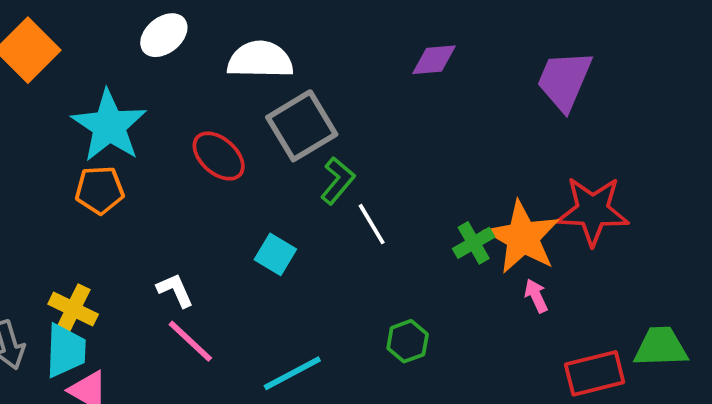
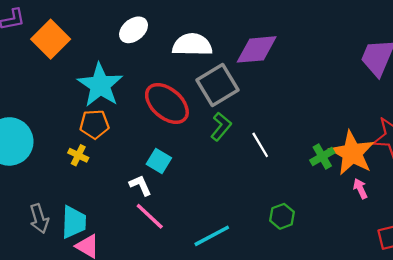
purple diamond: (434, 60) -> (257, 49), moved, size x1.5
red ellipse: (219, 156) -> (167, 103), size x1.4
green L-shape: (338, 181) -> (221, 127), moved
cyan square: (275, 254) -> (159, 161), moved
yellow cross: (73, 309) -> (78, 155), moved, size x0.7

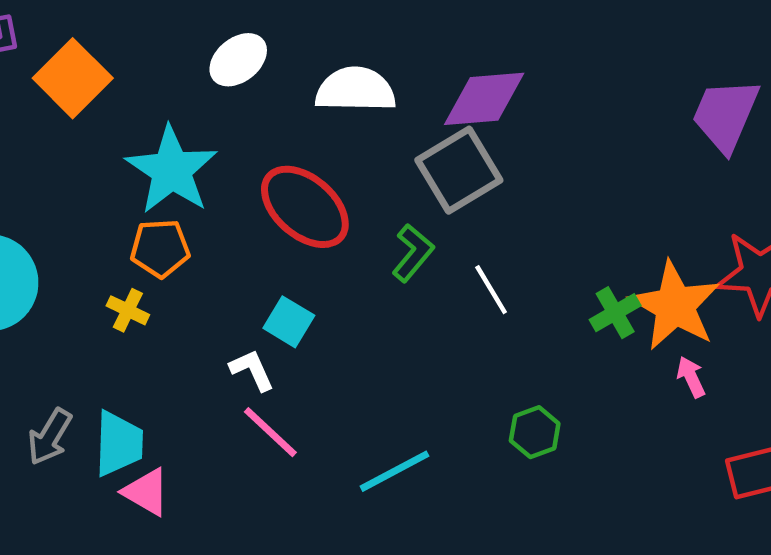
gray square: (218, 85) -> (459, 170), moved
gray arrow: (39, 219) -> (50, 437), turned 48

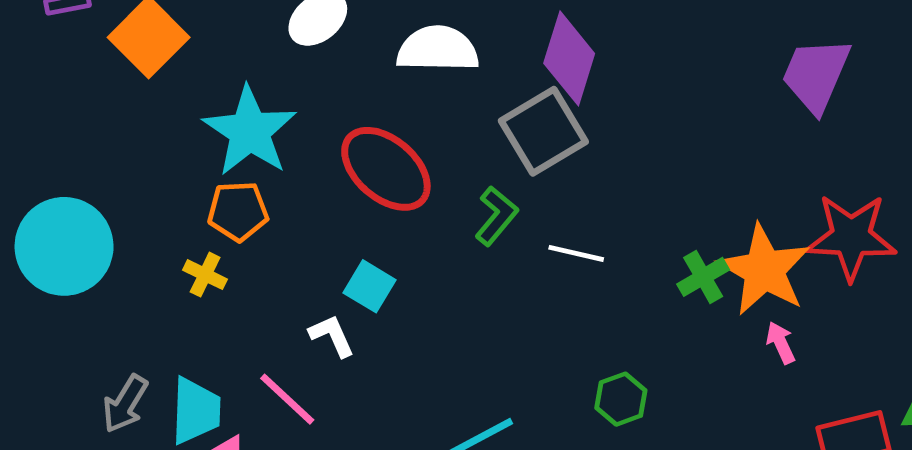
purple diamond: (484, 99) -> (569, 58), turned -68
white line: (491, 290) -> (576, 253), turned -46
pink line: (270, 432) -> (287, 399), moved

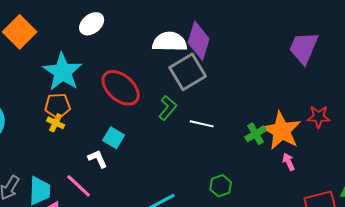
white semicircle: (438, 49) -> (170, 42), moved
red star: (851, 237) -> (319, 117), size x0.6
yellow cross: (205, 275) -> (56, 123), moved

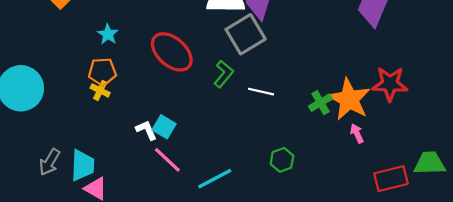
cyan star: (63, 72) -> (108, 34), size x0.5
red star: (319, 117) -> (390, 84), size x1.4
cyan square: (114, 138) -> (164, 127), moved
pink line: (79, 186) -> (167, 160), moved

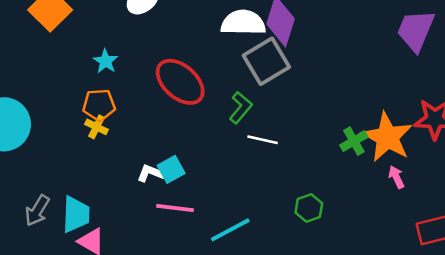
white line: (261, 92) -> (263, 140), moved
cyan square: (164, 127) -> (171, 169), turned 30
white L-shape: (146, 130) -> (151, 173), turned -45
pink line: (167, 160) -> (175, 208), turned -36

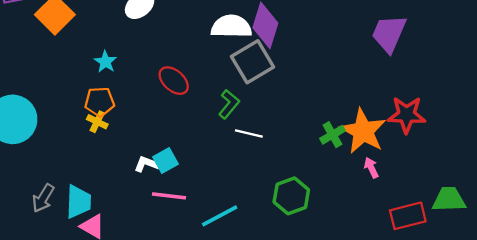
red ellipse: (180, 82) -> (174, 81), size x0.7
green hexagon: (309, 208) -> (291, 196), size x1.4

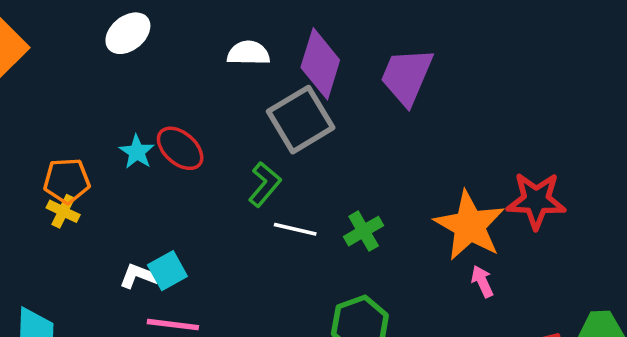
white semicircle: (231, 26) -> (248, 53), moved, size x0.7
purple trapezoid: (389, 34) -> (407, 76), moved
cyan star: (105, 62) -> (137, 152), moved
green cross: (332, 135) -> (364, 231), moved

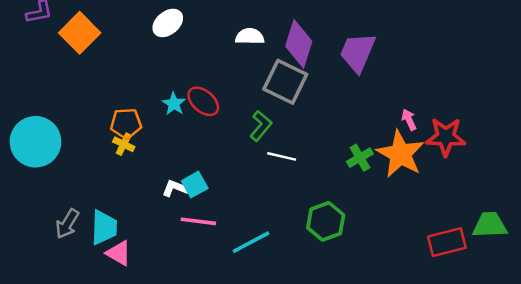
gray square: (301, 120) -> (285, 82), turned -33
green cross: (364, 231) -> (360, 158), moved
pink arrow: (482, 281) -> (409, 120), moved

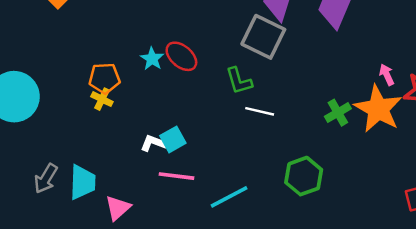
green L-shape: (261, 126) -> (239, 81), turned 124
pink triangle: (119, 253) -> (118, 208), moved, turned 48

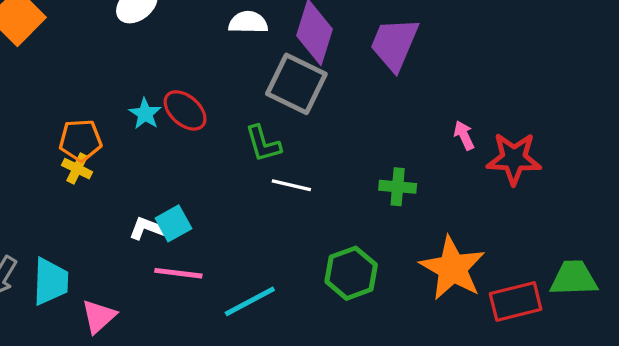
orange star: (378, 109) -> (452, 268), moved
green cross: (338, 113) -> (398, 187), turned 35

